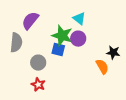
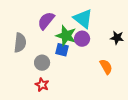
cyan triangle: (79, 19) -> (83, 19), size x1.5
purple semicircle: (30, 21) -> (46, 21), moved
black star: (113, 53) -> (117, 38), moved

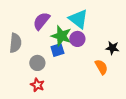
black star: (117, 38) -> (112, 48), moved
blue square: (62, 50) -> (57, 50), turned -32

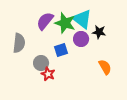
green star: (61, 36) -> (65, 23), moved
black star: (112, 48) -> (99, 32), moved
red star: (37, 85) -> (48, 74), moved

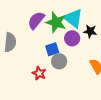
gray circle: (41, 63) -> (59, 61), moved

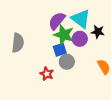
purple semicircle: (36, 20) -> (57, 21), moved
green star: (56, 22) -> (64, 35), moved

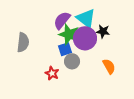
purple circle: (80, 39) -> (85, 38), size x1.5

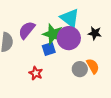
purple semicircle: (62, 20) -> (27, 30), moved
black star: (103, 31) -> (95, 33), moved
gray circle: (72, 61) -> (80, 69), moved

